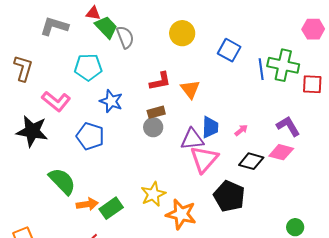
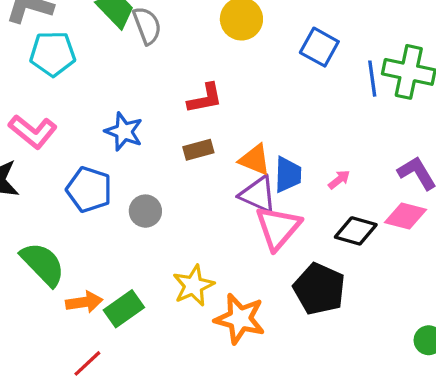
cyan pentagon: (88, 67) -> (53, 54), moved
orange triangle: (190, 89) -> (255, 160), moved, turned -30
gray circle: (153, 127) -> (145, 211), moved
purple triangle: (192, 139) -> (258, 194), turned 30

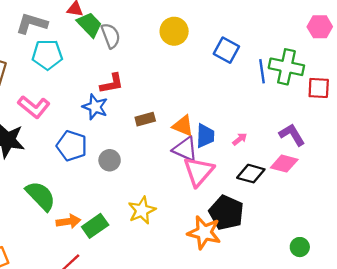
red L-shape: (205, 98) -> (112, 83), moved
orange star: (240, 319) -> (204, 233), moved

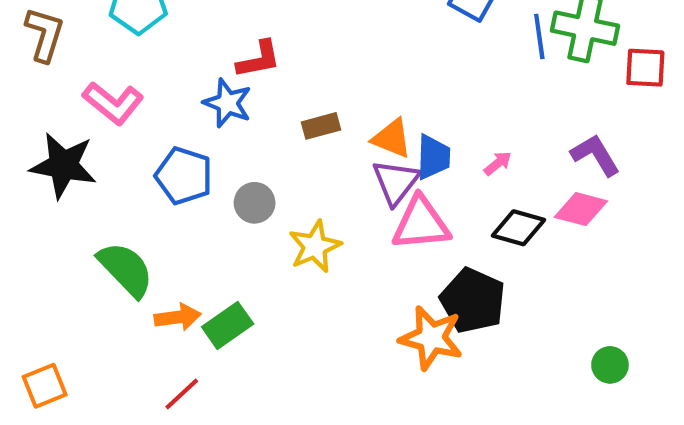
purple triangle: (185, 149) -> (396, 182), turned 44
pink triangle: (199, 171) -> (421, 224), turned 44
yellow star: (142, 210) -> (315, 246), moved

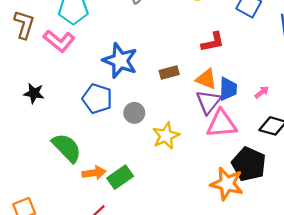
red L-shape: (259, 59) -> (213, 42), moved
pink L-shape: (113, 103) -> (59, 41), moved
blue star: (228, 103) -> (120, 61), size x1.4
black star: (63, 165) -> (34, 93), size x0.6

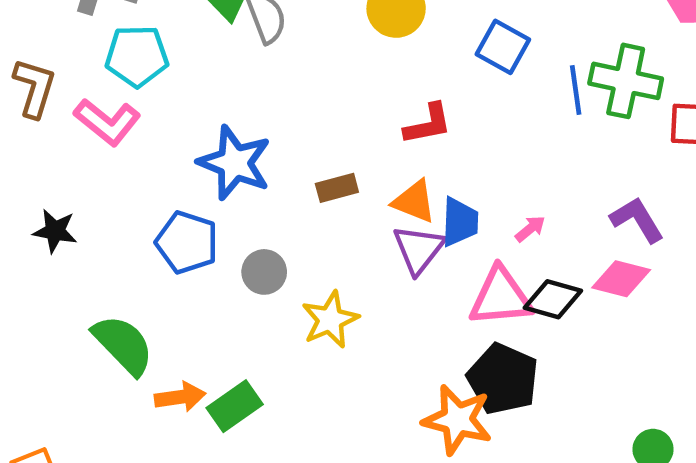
pink triangle: (221, 124) -> (501, 297), moved

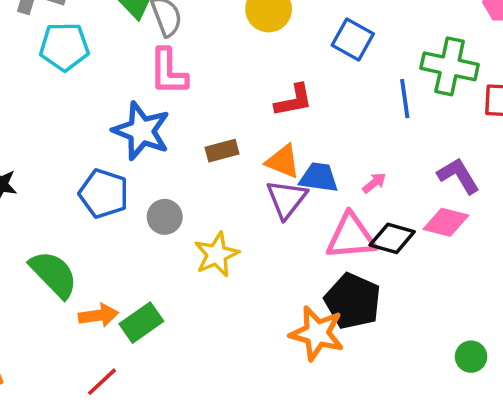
blue line: (576, 90) -> (405, 99), moved
pink L-shape: (107, 122) -> (168, 72), moved, turned 51
blue trapezoid: (460, 222) -> (319, 177), turned -84

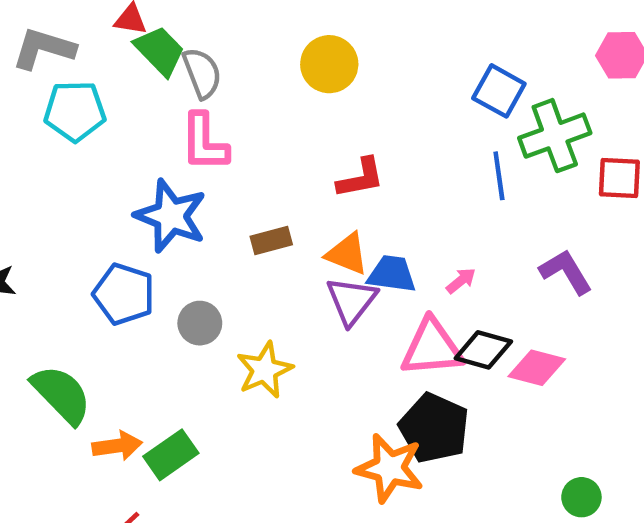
blue square: (353, 39) -> (499, 91), moved
green cross: (450, 66) -> (555, 136), turned -32
pink diamond: (446, 222) -> (537, 368), moved

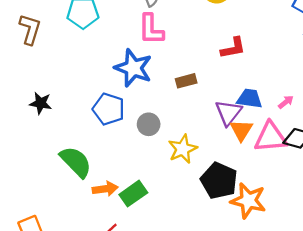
orange triangle: (347, 254) -> (241, 130), moved, turned 40
black pentagon: (434, 428) -> (219, 181), moved

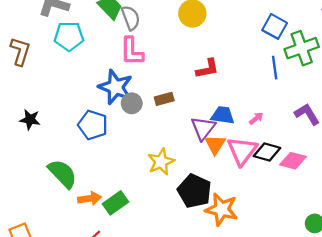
gray circle: (149, 124) -> (132, 103), moved
pink triangle: (271, 137) -> (242, 151), turned -48

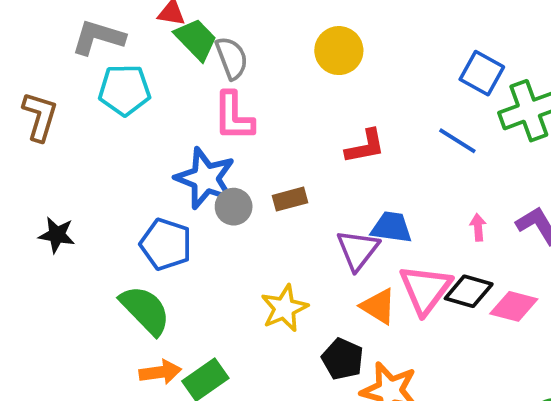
blue line: (275, 68) -> (457, 141), moved, turned -50
pink arrow: (256, 118) -> (478, 227), moved, turned -56
orange triangle: (215, 144) -> (378, 306), moved, turned -30
green semicircle: (62, 174) -> (145, 310), moved
black pentagon: (194, 191) -> (343, 359), size x0.7

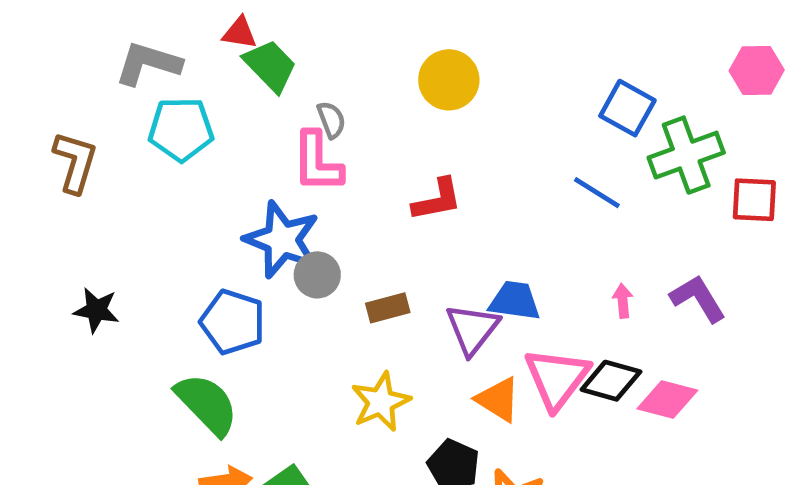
gray semicircle: (232, 58) -> (331, 120), moved, size x0.7
red L-shape: (365, 146) -> (437, 200), moved
brown rectangle: (290, 199) -> (388, 308), moved

